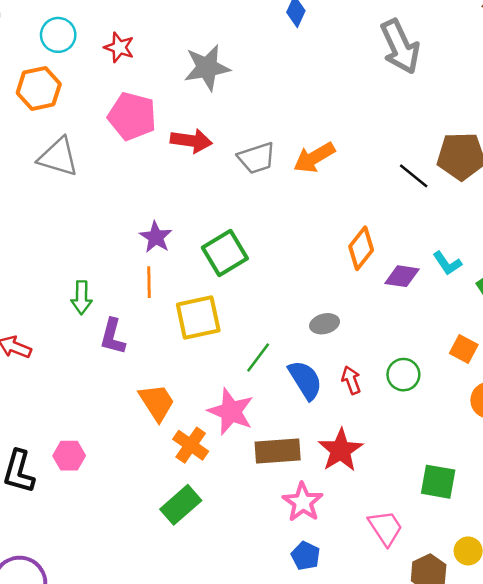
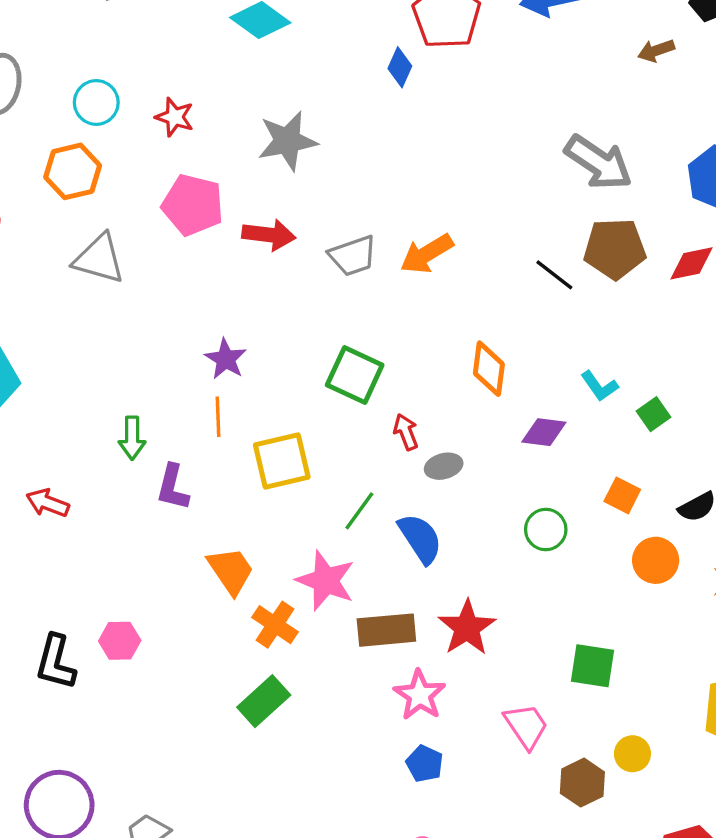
gray arrow: (400, 47) -> (598, 162), moved, turned -30
orange diamond: (361, 248) -> (489, 369), turned -30
green square: (225, 253) -> (355, 375), moved, turned -33
purple diamond: (402, 276) -> (544, 432), moved
red arrow: (351, 380) -> (406, 432), moved

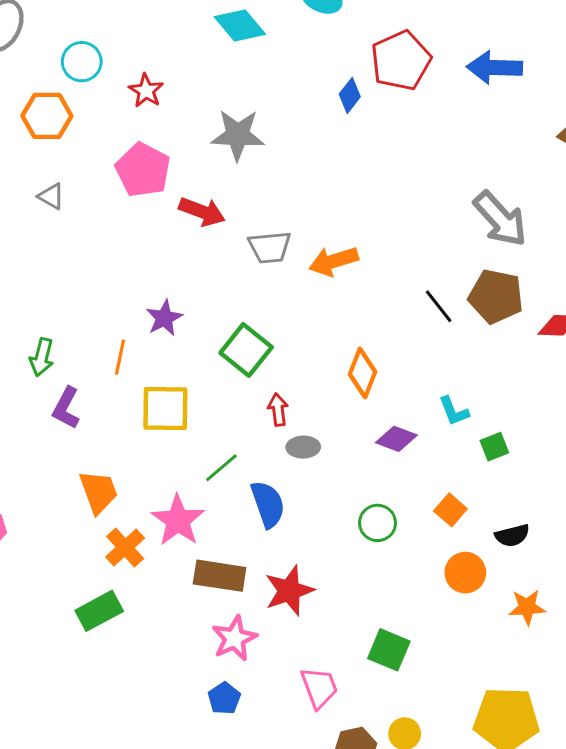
gray triangle: (99, 259) -> (51, 196), size x0.6
purple star: (226, 359) -> (164, 318), moved

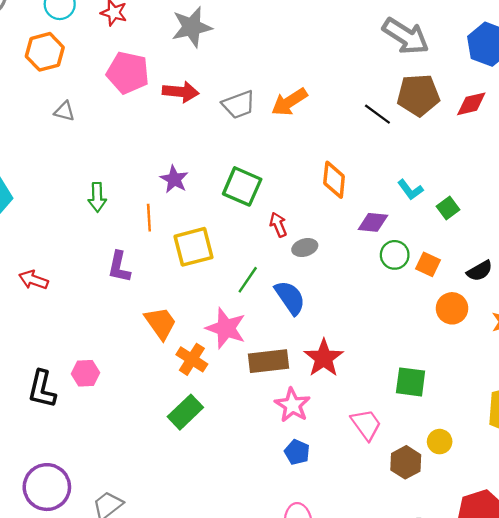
green arrow: (42, 357) -> (97, 197), moved
green circle: (378, 523) -> (395, 255), moved

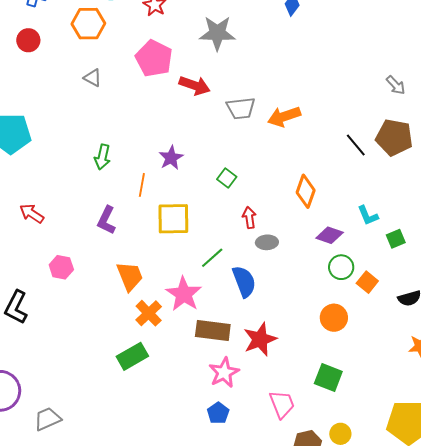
gray arrow: (406, 36) -> (396, 85), size x0.5
green square: (242, 186) -> (227, 178), size x0.6
orange circle: (452, 308) -> (334, 318), moved
pink hexagon: (85, 373) -> (61, 267), moved

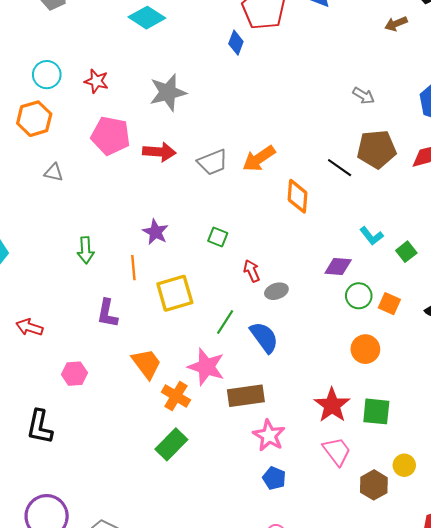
orange diamond: (306, 191) -> (298, 196), moved
red star: (260, 339) -> (332, 405), moved

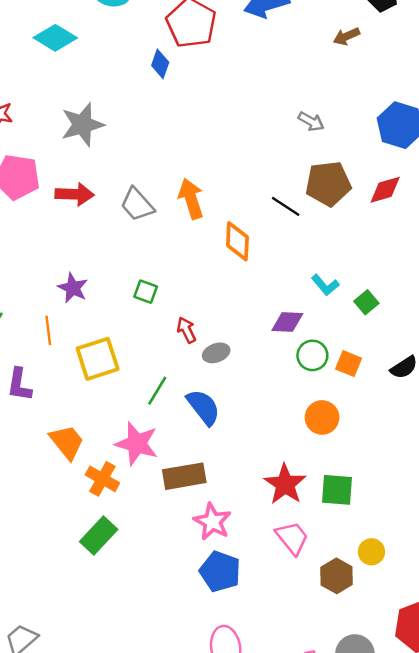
orange arrow: (259, 159) -> (191, 199), turned 108
gray trapezoid: (213, 162) -> (137, 204), turned 72
blue pentagon: (274, 478) -> (220, 571), size x1.5

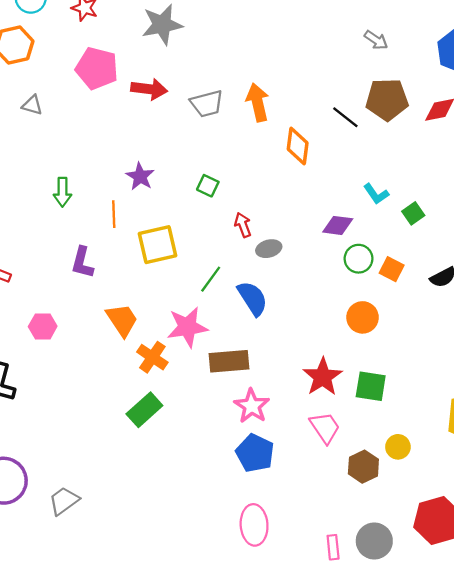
gray trapezoid: (137, 204) -> (207, 104), turned -68
pink star: (137, 444) -> (187, 327), turned -30

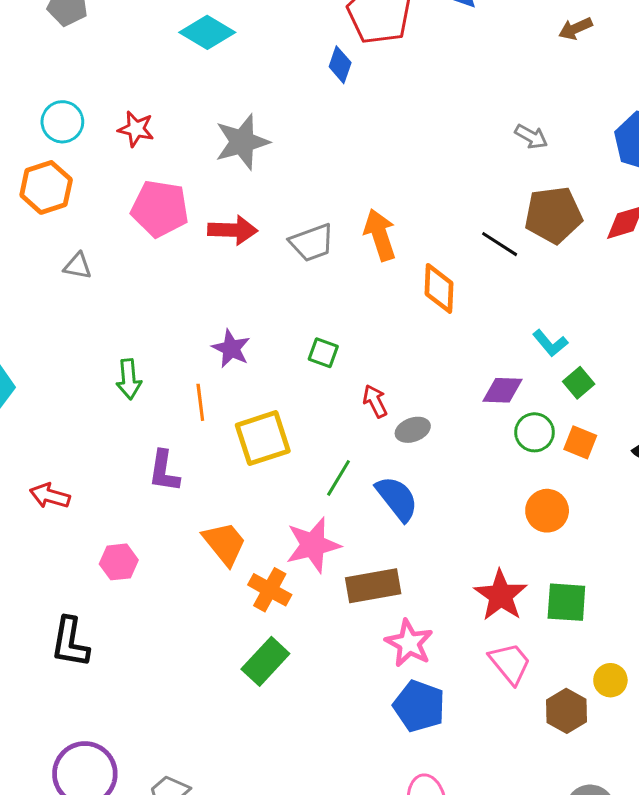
green square: (413, 213) -> (579, 383), moved

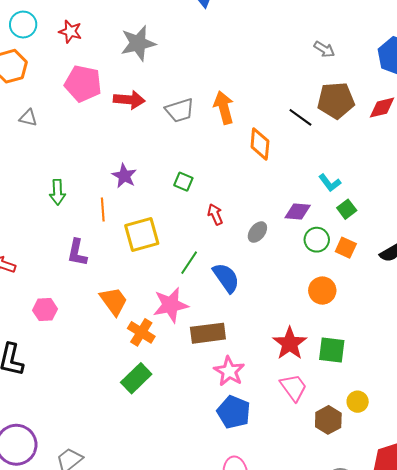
gray ellipse: (413, 430) -> (257, 232), moved, turned -35

